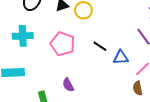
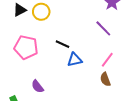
blue triangle: (121, 58) -> (75, 60), moved

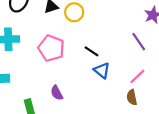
blue triangle: (75, 60) -> (102, 70), turned 42

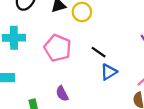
blue triangle: (102, 70) -> (109, 72), turned 48

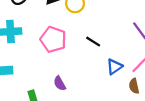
blue triangle: (109, 72) -> (114, 67), moved

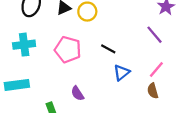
blue triangle: (114, 67) -> (121, 73), moved

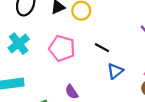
cyan cross: (24, 45) -> (19, 44), turned -30

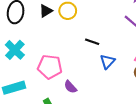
pink pentagon: (62, 48) -> (50, 67), moved

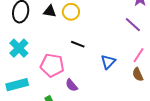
black triangle: (46, 11) -> (50, 11), turned 40
black line: (92, 42) -> (78, 44), moved

